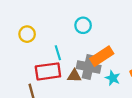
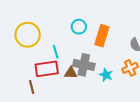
yellow circle: (27, 34) -> (28, 35), size x1.6
orange rectangle: (102, 56) -> (102, 36), moved, turned -40

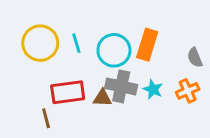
cyan circle: (79, 27) -> (114, 50), moved, size x1.5
cyan line: (56, 52) -> (76, 43), moved
cyan star: (106, 75) -> (153, 89), moved

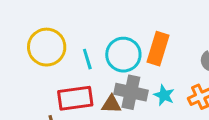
cyan line: (76, 43) -> (87, 59), moved

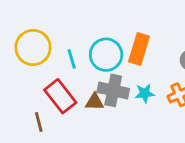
cyan star: (164, 95) -> (145, 93), turned -30
red rectangle: (75, 98) -> (60, 96), turned 60

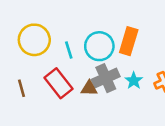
gray cross: (113, 90) -> (106, 78), turned -36
cyan star: (145, 93) -> (134, 81), turned -30
brown line: (39, 122) -> (22, 88), moved

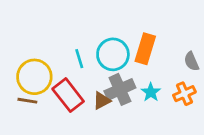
yellow circle: (34, 40) -> (34, 77), moved
brown line: (22, 88) -> (27, 101), turned -66
brown triangle: (89, 88) -> (102, 101), turned -30

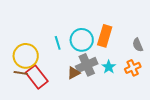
red rectangle: (68, 95) -> (37, 77), moved

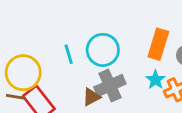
orange rectangle: (105, 36) -> (158, 44), moved
cyan star: (109, 67) -> (155, 80), moved

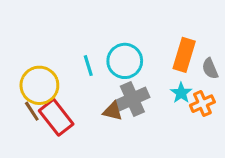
brown line: (16, 97) -> (32, 111), turned 48
brown triangle: (91, 97) -> (113, 111), turned 42

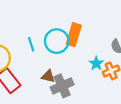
orange rectangle: (184, 55) -> (74, 35), moved
gray cross: (132, 99) -> (62, 86), moved

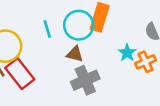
brown triangle: (48, 76) -> (75, 54), moved

